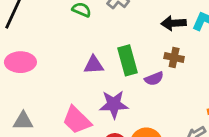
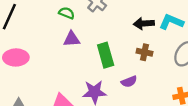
purple triangle: (94, 65) -> (72, 39), moved
purple semicircle: (154, 79) -> (129, 82), moved

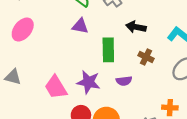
black arrow: (144, 24) -> (136, 27), moved
pink ellipse: (16, 57) -> (23, 30), turned -65

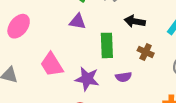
pink trapezoid: (56, 87) -> (52, 65), moved

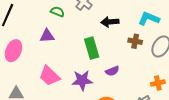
purple triangle: (78, 22) -> (47, 36), moved
brown cross: (146, 52) -> (135, 41), moved

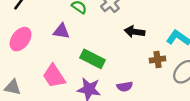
brown cross: (135, 41) -> (158, 59), turned -32
green rectangle: (92, 48) -> (93, 59), moved, turned -60

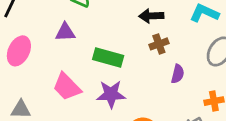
brown cross: (158, 59) -> (159, 44), moved
purple semicircle: (125, 87) -> (178, 74), moved, turned -56

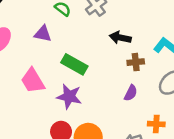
brown cross: (159, 44) -> (136, 62), moved

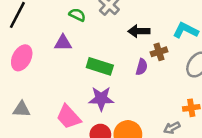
pink trapezoid: (33, 81) -> (69, 117), moved
purple semicircle: (131, 93) -> (142, 67), moved

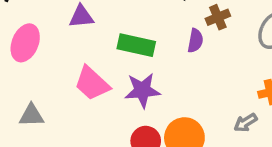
pink trapezoid: (69, 117) -> (92, 83), moved

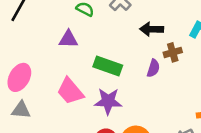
pink ellipse: (25, 43) -> (19, 77), moved

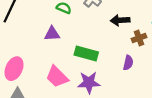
purple semicircle: (153, 68) -> (128, 63), moved

